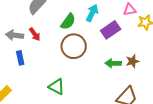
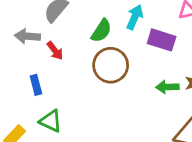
purple rectangle: (111, 30) -> (162, 40), turned 54
gray arrow: (14, 35) -> (28, 36), moved
green triangle: (57, 87) -> (51, 121), moved

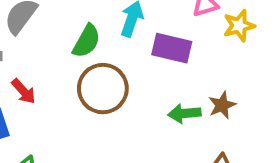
red arrow: (55, 51) -> (24, 91), moved

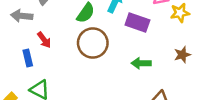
brown star: (222, 105) -> (182, 55), moved

